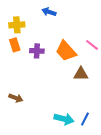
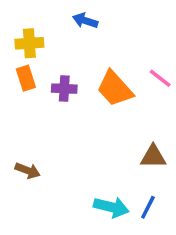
brown triangle: (81, 74) -> (153, 157), moved

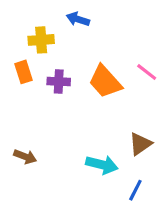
yellow cross: (29, 43) -> (41, 40), moved
brown triangle: (153, 157) -> (140, 144), turned -35
cyan arrow: (111, 207) -> (102, 165), moved

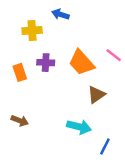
orange rectangle: (24, 72) -> (20, 72), moved
brown triangle: (140, 144) -> (96, 95), moved

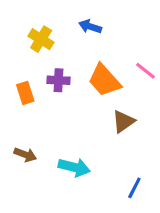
blue arrow: (60, 14) -> (90, 26), moved
yellow cross: (32, 30) -> (41, 39), turned 36
cyan arrow: (79, 127) -> (74, 167), moved

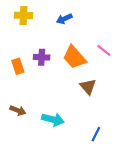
blue arrow: (90, 26) -> (64, 19), turned -42
yellow cross: (41, 39) -> (24, 15), moved, turned -30
brown triangle: (123, 121) -> (88, 87), turned -36

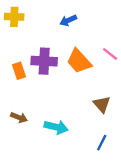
yellow cross: (24, 15) -> (14, 17), moved
purple cross: (42, 57) -> (44, 61), size x1.5
brown triangle: (88, 87) -> (102, 104), moved

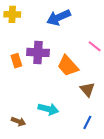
blue arrow: (68, 20) -> (59, 17), size x1.6
orange trapezoid: (79, 61) -> (68, 66), moved
brown arrow: (19, 117) -> (18, 121), moved

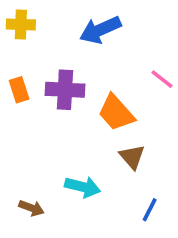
orange rectangle: (16, 61) -> (19, 90), moved
brown triangle: (87, 90) -> (132, 157), moved

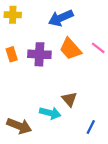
orange trapezoid: (116, 113) -> (70, 49), moved
brown triangle: (132, 157) -> (69, 99), moved
brown arrow: (31, 208) -> (19, 126), size x1.6

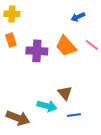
blue arrow: (61, 18) -> (78, 17), moved, size x0.6
orange rectangle: (12, 54) -> (11, 40), moved
blue line: (91, 127) -> (74, 115), moved, turned 56

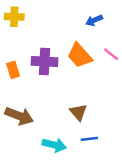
orange rectangle: (11, 40) -> (13, 70), moved
cyan arrow: (47, 106) -> (54, 145), moved
brown arrow: (18, 118) -> (19, 116), moved

